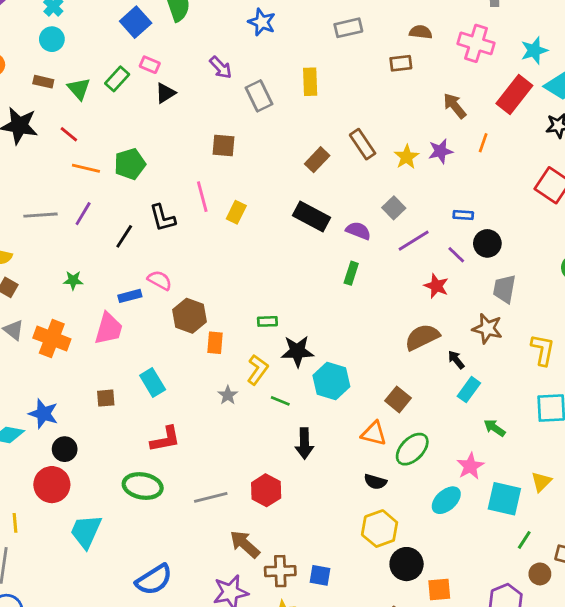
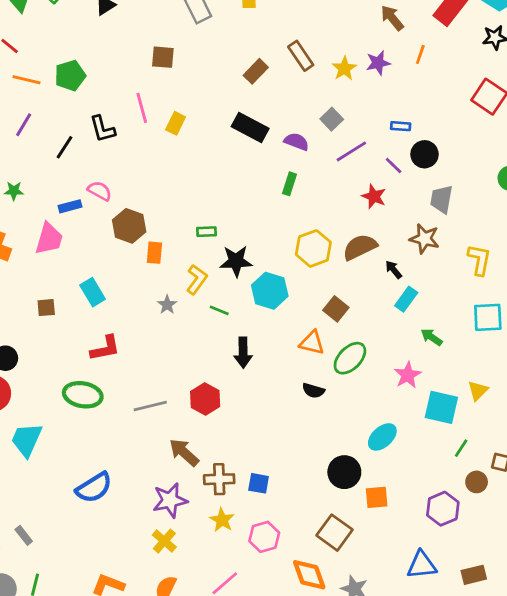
cyan ellipse: (446, 500) -> (382, 437), moved
yellow hexagon: (380, 529) -> (313, 248), moved

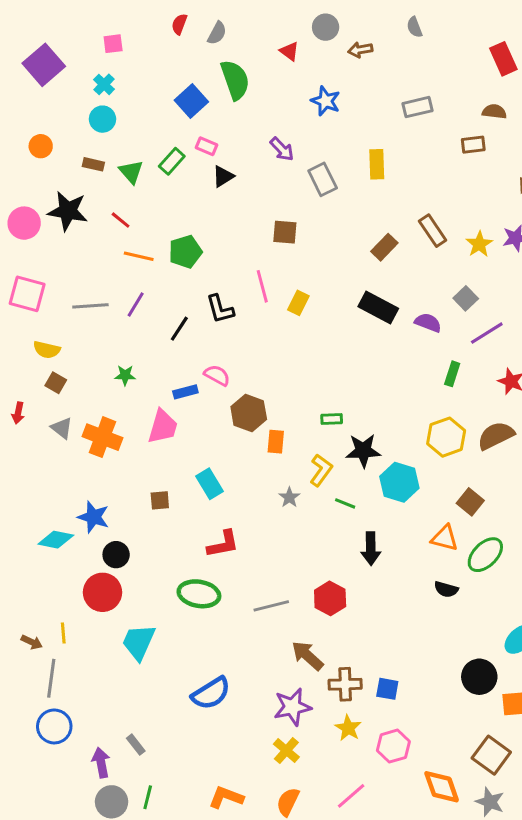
green rectangle: (289, 184) -> (452, 374), moved
brown square: (334, 533) -> (491, 755), moved

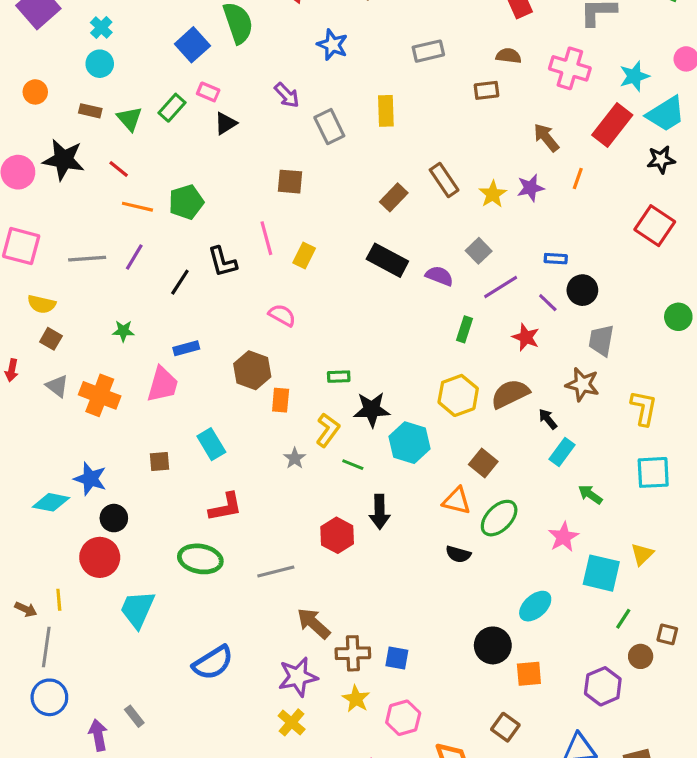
pink semicircle: (217, 375) -> (282, 315), moved
red hexagon: (330, 598) -> (337, 535), moved
brown square: (491, 755) -> (505, 727), size x0.7

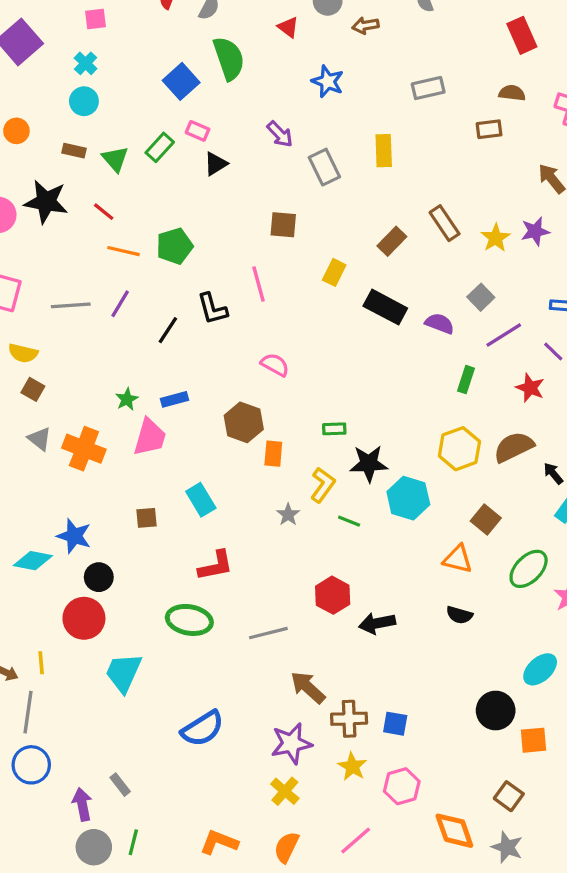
yellow rectangle: (304, 255) -> (334, 272), moved
green star: (123, 331) -> (127, 399), moved, turned -30
black arrow: (380, 512) -> (377, 623), moved, turned 80
green ellipse: (499, 518) -> (529, 569), moved

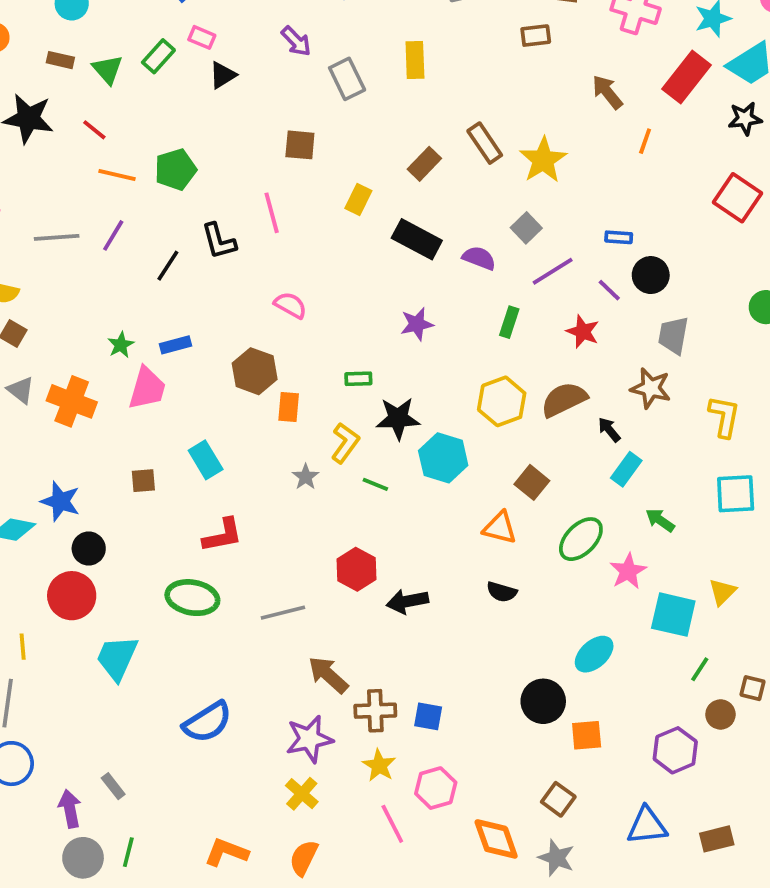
purple star: (535, 231) -> (417, 324), moved
yellow star: (496, 238) -> (543, 160), size x1.4
pink line: (356, 841) -> (392, 824), moved, turned -76

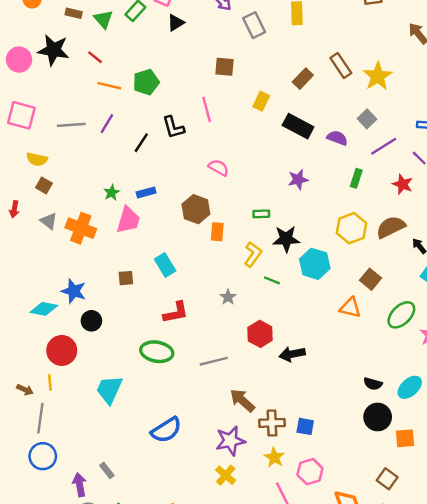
gray star: (306, 477) -> (228, 297), moved
black semicircle: (502, 592) -> (373, 384), moved
red circle: (72, 596) -> (62, 350), moved

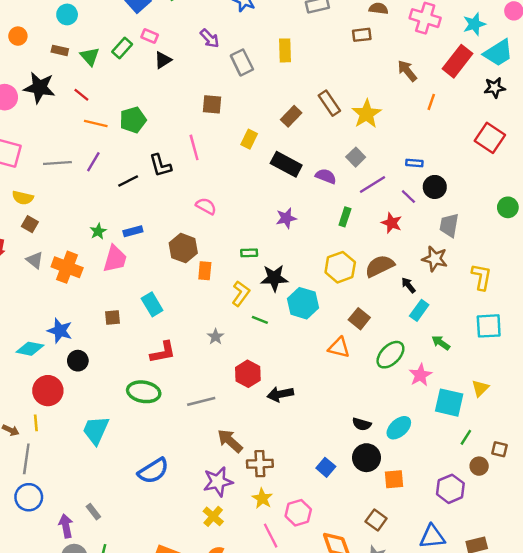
black line: (141, 143) -> (128, 181), turned 30
blue square: (305, 426) -> (326, 467), moved, turned 30

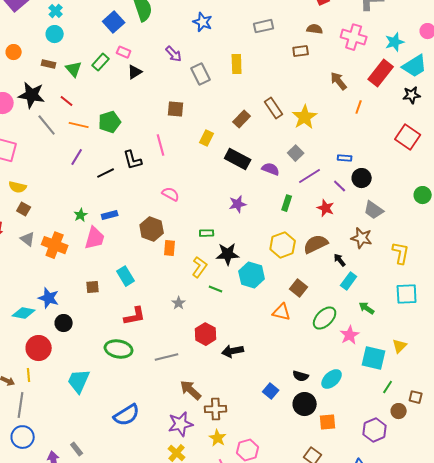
gray line: (57, 163) -> (47, 125), moved, turned 55
gray trapezoid: (449, 225) -> (374, 210), turned -65
blue square: (326, 467) -> (271, 391), moved

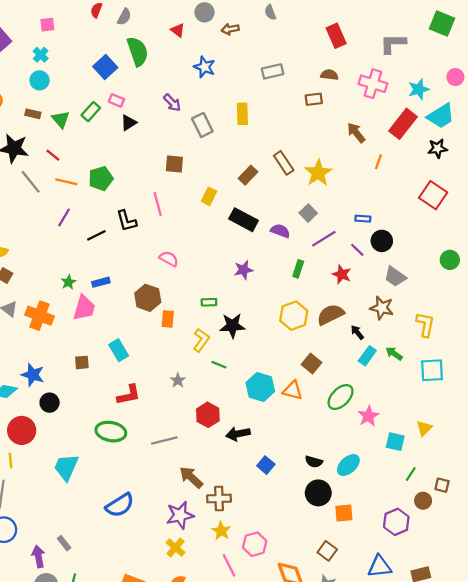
cyan hexagon: (252, 275) -> (260, 387), moved
green arrow: (367, 308) -> (394, 354), moved
cyan square: (374, 358) -> (395, 442), size x0.7
blue square: (271, 391) -> (266, 465), moved

